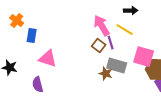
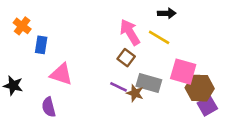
purple line: (111, 43) -> (118, 87), moved, turned -48

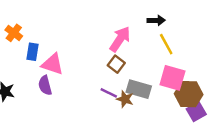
pink arrow: (130, 32) -> (120, 39), turned 65
yellow line: (159, 37) -> (166, 44), moved, turned 30
pink triangle: (61, 74) -> (53, 64), moved
purple semicircle: (49, 107) -> (45, 85), moved

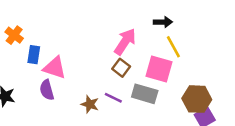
pink square: (172, 78) -> (159, 69), moved
brown star: (125, 99) -> (90, 104), moved

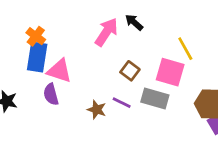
black arrow: (163, 22) -> (134, 22), moved, turned -138
orange cross: (14, 35) -> (36, 36), moved
pink arrow: (125, 42) -> (106, 32), moved
blue rectangle: (34, 55) -> (37, 57), size x1.5

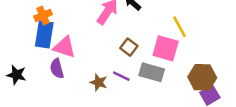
orange cross: (36, 36) -> (43, 15), turned 30

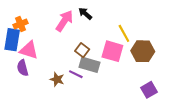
orange cross: (43, 15) -> (21, 24), moved
gray rectangle: (152, 72) -> (89, 65), moved
brown hexagon: (202, 77) -> (143, 51), moved

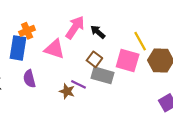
black arrow: (85, 14) -> (98, 32), moved
pink triangle: (29, 50) -> (54, 49), moved
purple line: (76, 74) -> (78, 84), moved

